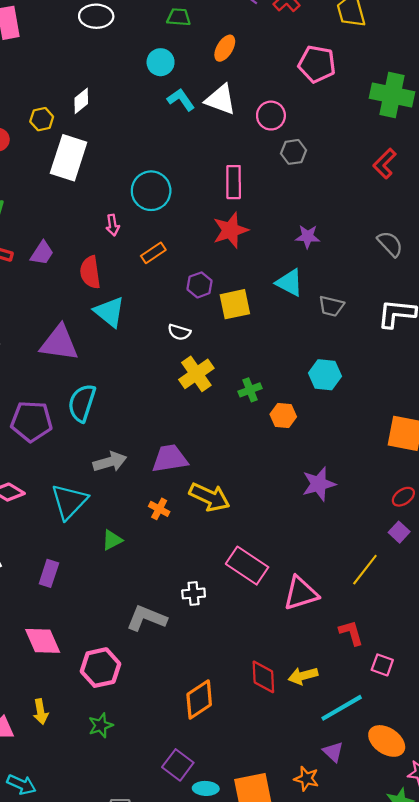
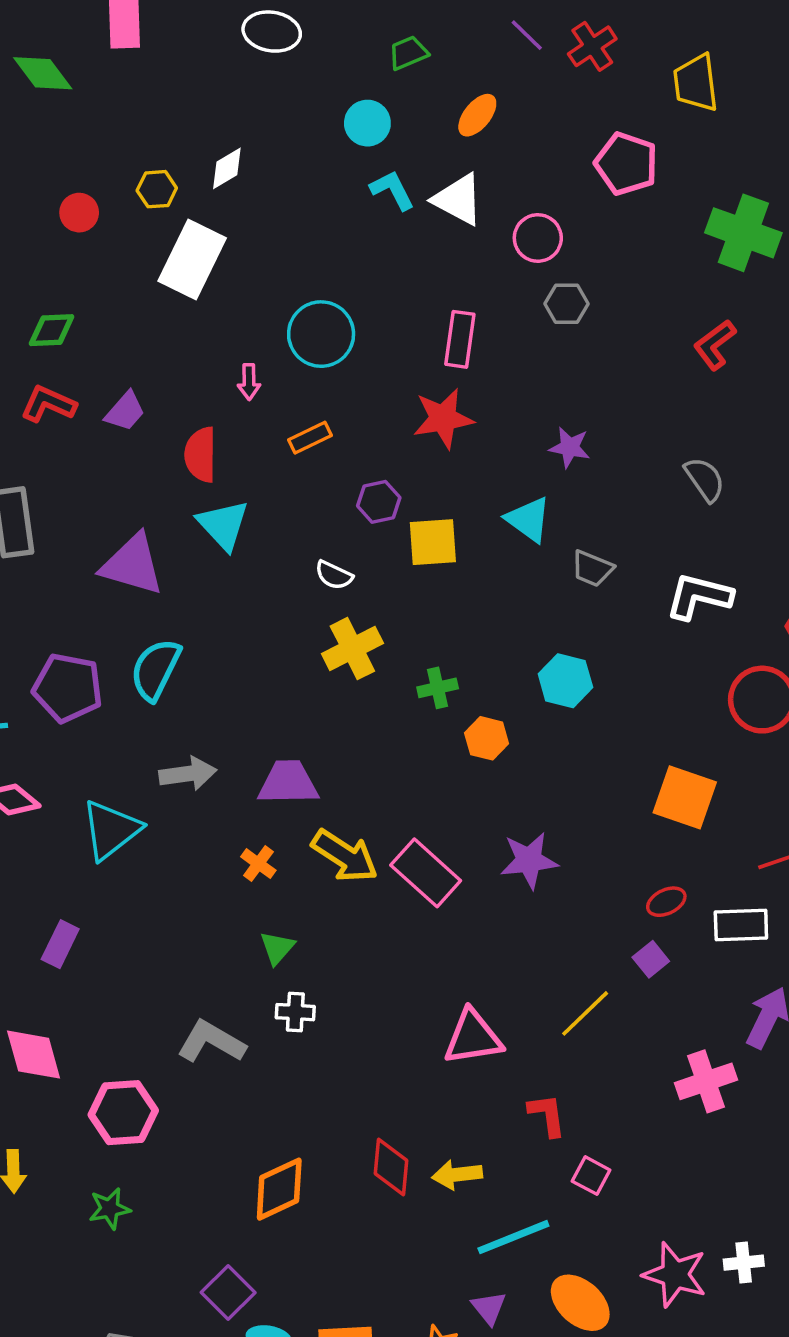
green trapezoid: (179, 17) -> (408, 53), turned -35
green triangle: (112, 540) -> (277, 948), moved, turned -30
pink rectangle: (247, 566) -> (426, 873), moved

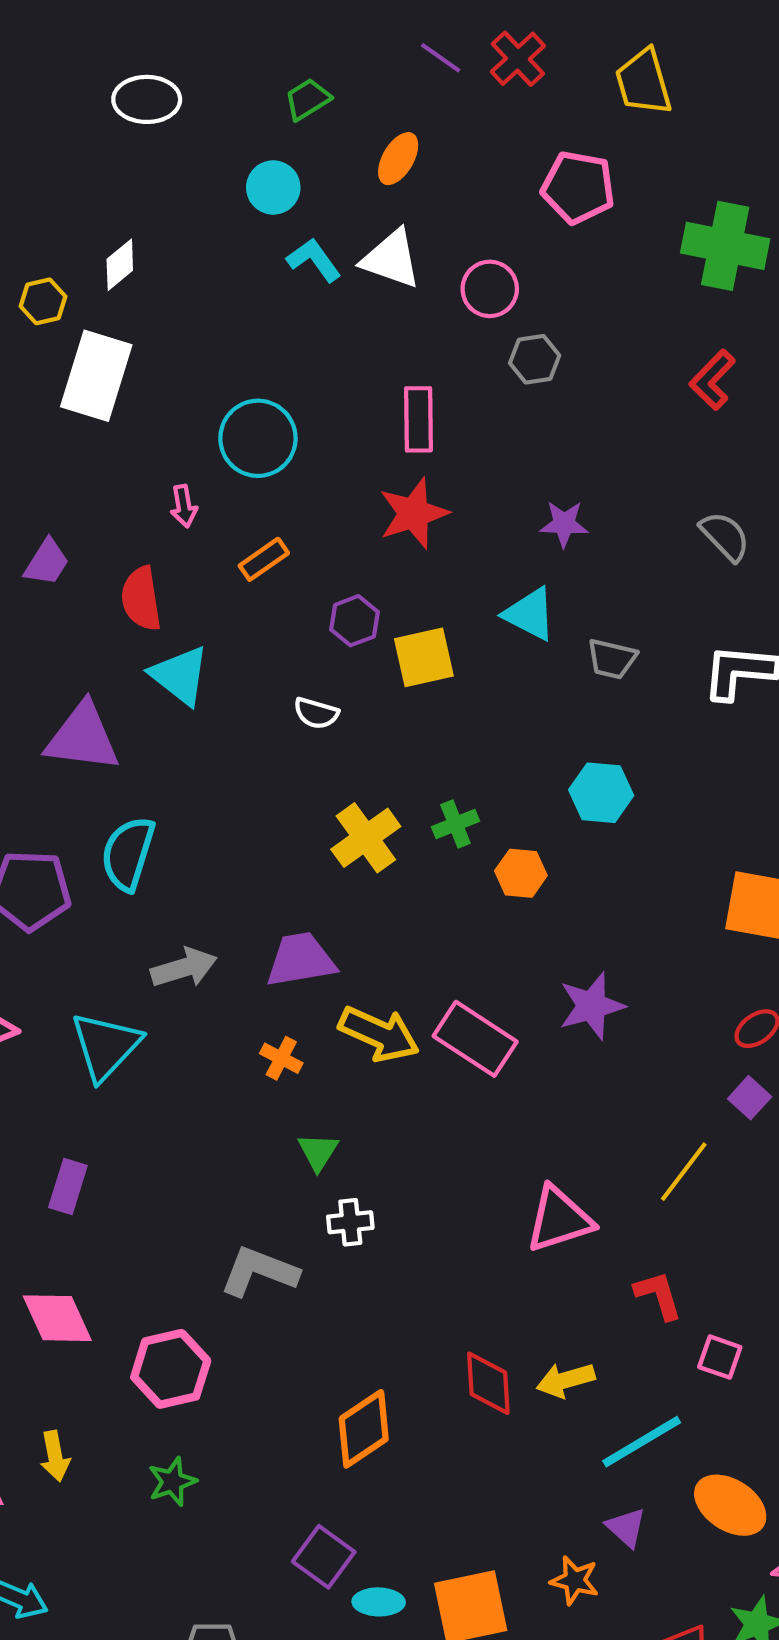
yellow cross: (352, 649) -> (366, 838), moved

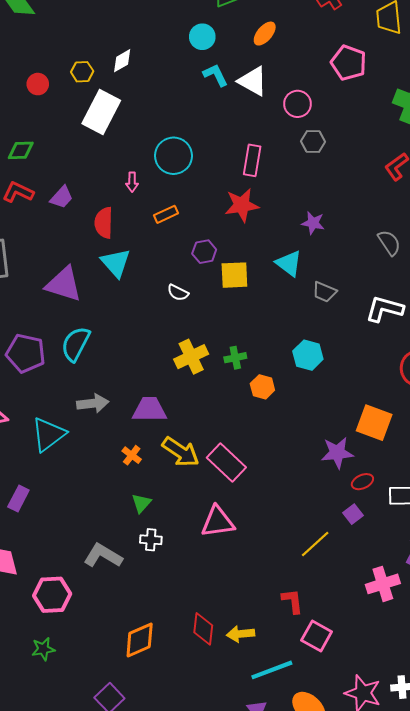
purple star: (592, 1006) -> (337, 453), moved
pink triangle: (559, 1219) -> (218, 522), moved
pink square: (720, 1357) -> (317, 636), size x1.4

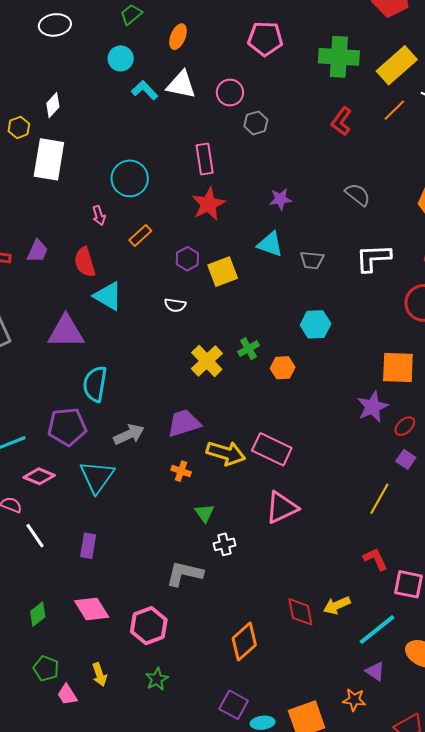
purple pentagon: (26, 353) -> (67, 427), moved

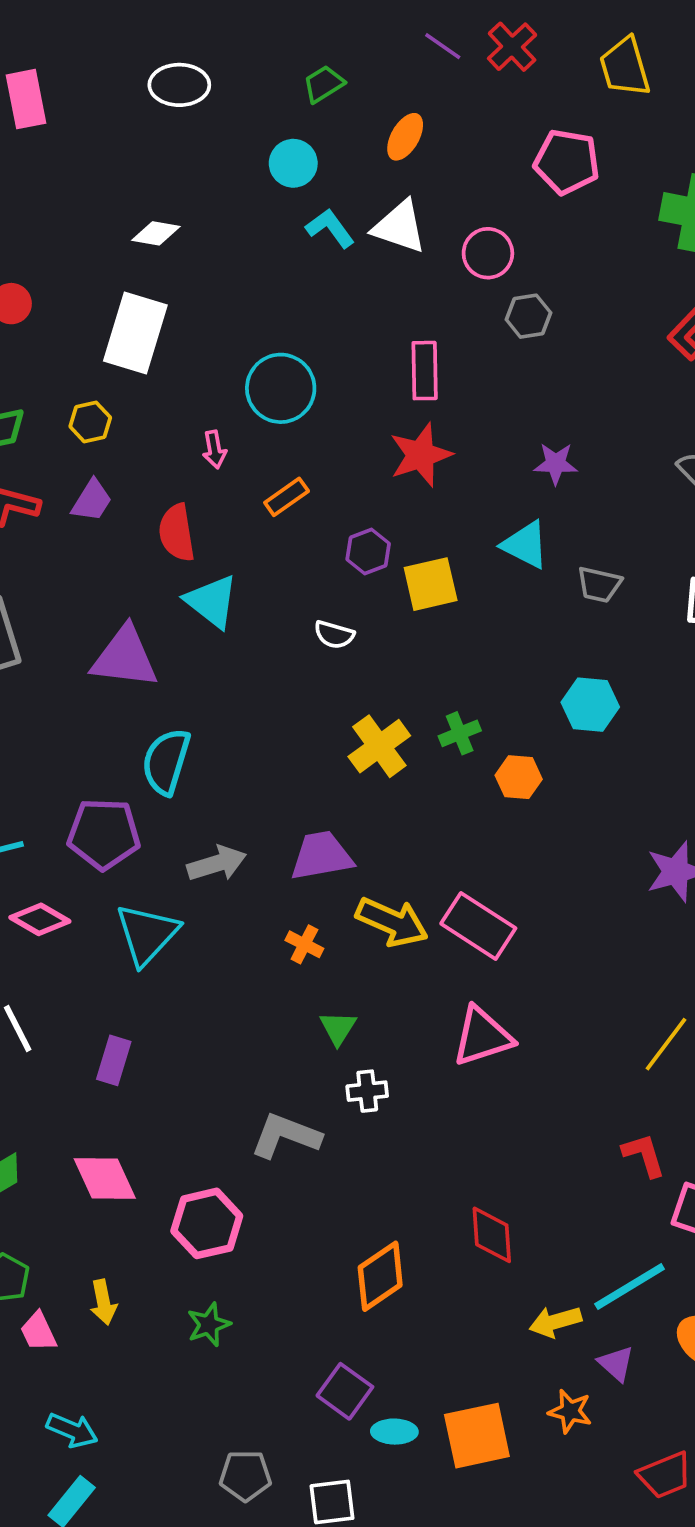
white diamond: (53, 105) -> (156, 233), turned 50
yellow hexagon: (19, 127) -> (90, 422), moved
yellow arrow: (337, 605) -> (555, 1322), moved

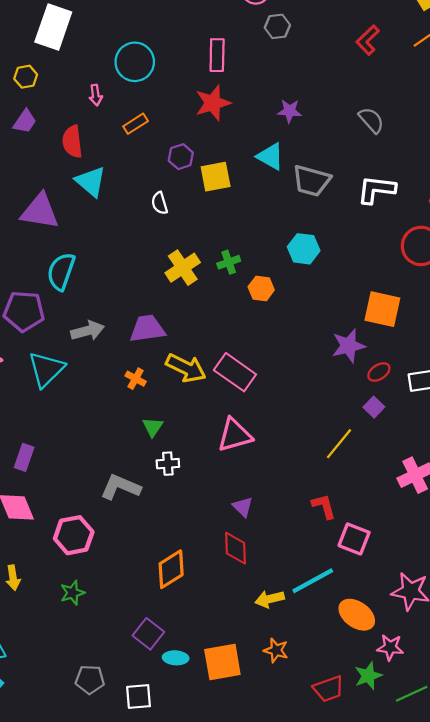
gray trapezoid: (599, 585) -> (311, 181), size x1.5
white semicircle: (334, 635) -> (160, 203), turned 55
purple rectangle: (114, 1060) -> (24, 457), moved
purple triangle: (616, 1364) -> (243, 507), moved

